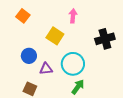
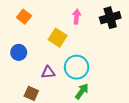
black cross: (105, 39) -> (110, 18), moved
blue circle: (29, 56) -> (19, 52), moved

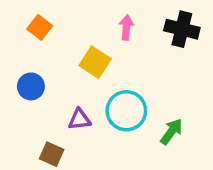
black cross: (110, 18) -> (182, 29), turned 30
green arrow: (82, 91) -> (171, 132), moved

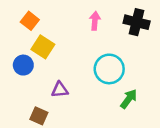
yellow square: (95, 62) -> (43, 47), moved
cyan circle: (126, 111) -> (109, 69), moved

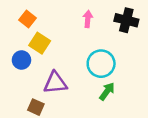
purple triangle: (60, 90) -> (55, 83), size x1.5
green arrow: (129, 99) -> (107, 91), moved

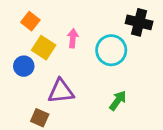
pink arrow: (88, 19) -> (73, 38), moved
cyan circle: (101, 64) -> (111, 50), moved

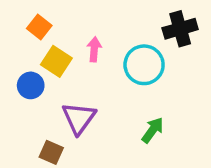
black cross: (139, 22) -> (180, 29), turned -30
purple triangle: (61, 91) -> (79, 118), turned -48

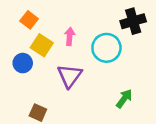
purple triangle: (79, 118) -> (70, 76), moved
green arrow: (153, 130) -> (124, 99), moved

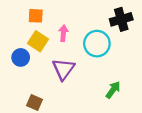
orange square: (29, 20) -> (36, 16), moved, turned -35

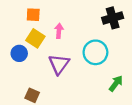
cyan circle: (97, 44) -> (95, 52), moved
green arrow: (113, 90) -> (116, 83), moved

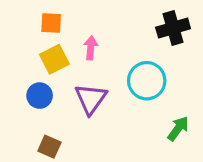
yellow square: (35, 38) -> (54, 59), turned 30
blue circle: (19, 53) -> (40, 96), moved

